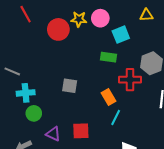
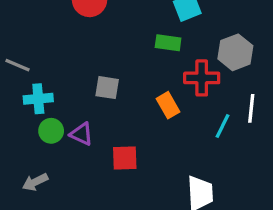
cyan line: (116, 117) -> (222, 126), moved
purple triangle: (53, 134) -> (82, 134), moved

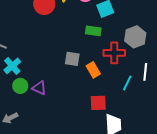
gray square: (107, 88) -> (72, 59), moved
cyan cross: (38, 99) -> (12, 66), turned -36
red square: (125, 158) -> (98, 103), moved

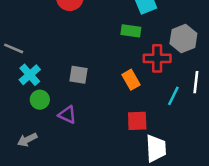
gray square: (72, 59) -> (79, 75), moved
purple triangle: (39, 88) -> (67, 115), moved

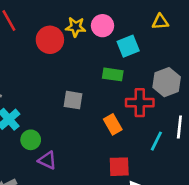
gray square: (79, 75) -> (73, 100), moved
green circle: (40, 100) -> (31, 140), moved

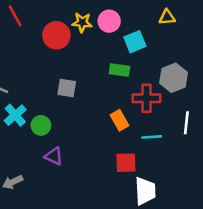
gray square: (73, 100) -> (67, 88), moved
green circle: (31, 140) -> (41, 125), moved
cyan line: (156, 141) -> (152, 137), moved, turned 60

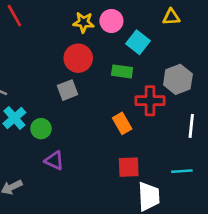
red circle: (56, 35) -> (78, 58), moved
cyan square: (135, 42) -> (138, 42), turned -30
gray square: (67, 88) -> (68, 90), turned -30
cyan line: (152, 137) -> (182, 171), moved

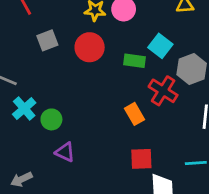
cyan square: (138, 42) -> (160, 46), moved
gray square: (68, 90) -> (47, 40), moved
red cross: (150, 101) -> (163, 91), turned 32

